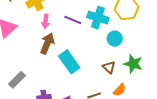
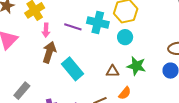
cyan circle: (115, 39) -> (125, 37), moved
brown triangle: (109, 67) -> (113, 71), turned -40

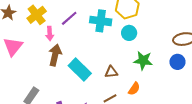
purple line: (73, 27) -> (69, 18), moved, turned -54
brown triangle: (113, 71) -> (111, 72), moved

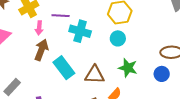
purple line: (69, 18) -> (61, 16), turned 36
cyan cross: (101, 21) -> (80, 31), moved
brown triangle: (111, 72) -> (95, 75), size x1.5

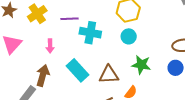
pink arrow: (39, 28) -> (50, 46), moved
brown arrow: (41, 50) -> (43, 75), moved

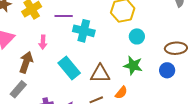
cyan circle: (129, 36) -> (137, 36), moved
brown arrow: (43, 75) -> (26, 62), moved

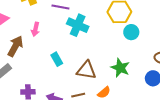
cyan circle: (137, 36) -> (131, 32), moved
cyan rectangle: (69, 68) -> (57, 59), size x0.6

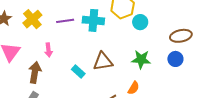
cyan cross: (78, 25) -> (93, 20), moved
brown triangle: (86, 70) -> (103, 61), moved

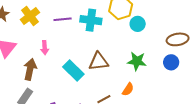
cyan rectangle: (78, 72) -> (73, 70), size x1.5

